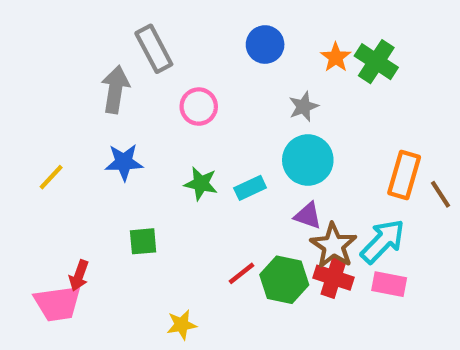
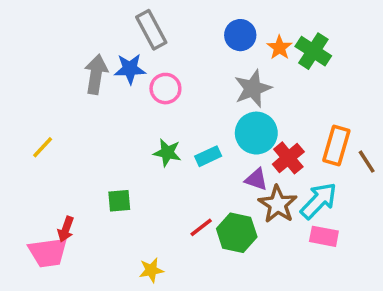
blue circle: (265, 45) -> (240, 35), moved
gray rectangle: (154, 49) -> (151, 30), moved
gray star: (304, 107) -> (253, 89), size x1.5
blue star: (124, 162) -> (130, 69), moved
red cross: (333, 278) -> (288, 158), moved, turned 32

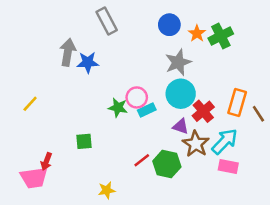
green cross: (313, 51) -> (221, 36), turned 30
blue star: (130, 69) -> (88, 62), moved
pink circle: (165, 89) -> (137, 97), moved

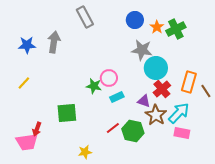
blue star: (88, 62) -> (27, 45), moved
gray star: (178, 62) -> (142, 50), turned 30
cyan circle: (181, 94) -> (156, 68), moved
cyan rectangle: (147, 110) -> (117, 97), moved
green square: (84, 141) -> (67, 113), size x1.5

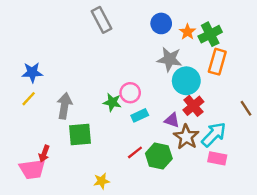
gray arrow: (54, 42) -> (64, 106), moved
blue star: (27, 45) -> (32, 72), moved
orange rectangle: (189, 82) -> (217, 62), moved

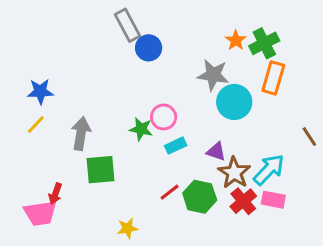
blue circle: (161, 23) -> (149, 48), moved
red cross: (193, 106) -> (243, 201), moved

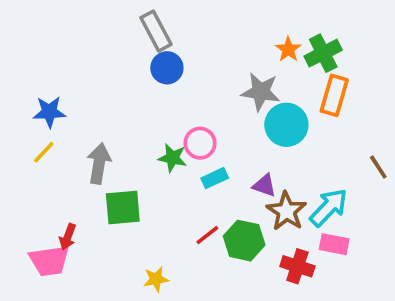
blue circle: (149, 48) -> (167, 68), moved
red cross: (243, 201) -> (297, 266), moved, turned -32

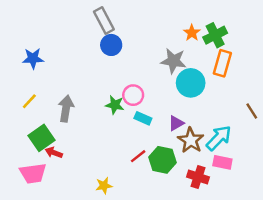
blue star: (49, 112) -> (33, 58), moved
cyan rectangle: (215, 178) -> (143, 118), turned 49
purple triangle: (264, 185) -> (176, 123), turned -49
green square: (123, 207) -> (42, 138), moved, turned -30
red arrow: (68, 237) -> (54, 153), moved, turned 91

